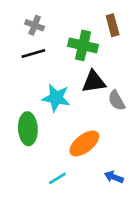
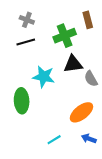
green cross: (83, 45) -> (65, 36), turned -35
orange ellipse: (84, 143) -> (81, 112), moved
cyan line: (57, 178) -> (54, 140), moved

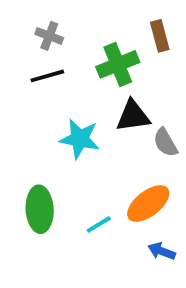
green ellipse: (22, 101) -> (40, 209), moved
cyan line: (54, 140) -> (99, 224), moved

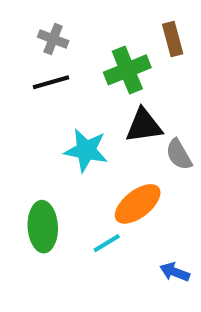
orange ellipse: (148, 204) -> (138, 204), moved

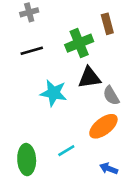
gray cross: (53, 39) -> (29, 12), moved, turned -36
orange ellipse: (138, 204) -> (103, 126), moved
green ellipse: (43, 227) -> (27, 160), moved

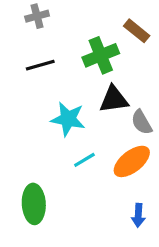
brown rectangle: (107, 24) -> (137, 31), turned -36
cyan line: (66, 151) -> (84, 160), moved
blue arrow: (109, 169) -> (138, 215), turned -108

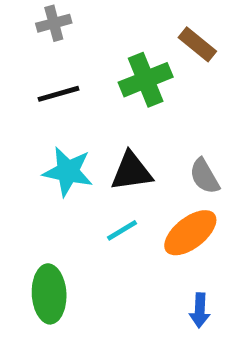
black triangle: (114, 99) -> (131, 172), moved
cyan star: (68, 119) -> (68, 172), moved

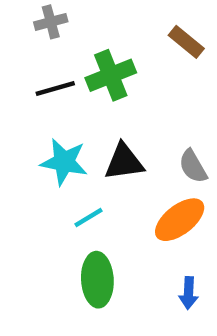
green cross: (146, 80) -> (111, 75), moved
cyan line: (122, 230) -> (89, 217), moved
green ellipse: (49, 294) -> (97, 280), moved

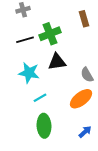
brown rectangle: (186, 42) -> (84, 19), turned 35
black triangle: (124, 162) -> (57, 62), moved
blue arrow: (188, 293) -> (85, 132), turned -136

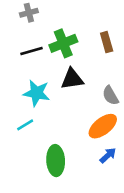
brown rectangle: (84, 19) -> (107, 42), moved
cyan line: (40, 98) -> (25, 125), moved
blue arrow: (85, 132) -> (108, 155), moved

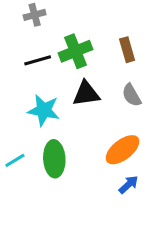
gray semicircle: (110, 96) -> (132, 95), moved
cyan line: (25, 125) -> (15, 160), moved
green ellipse: (56, 161) -> (54, 159), moved

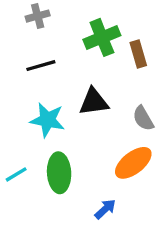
green cross: (76, 51) -> (102, 37), moved
gray semicircle: (132, 95) -> (143, 118), moved
blue arrow: (129, 185) -> (105, 209), moved

